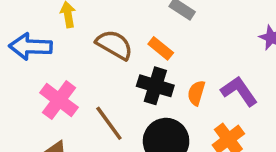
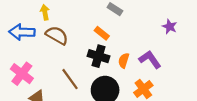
brown semicircle: (114, 45) -> (57, 35), moved
pink cross: (59, 100) -> (22, 74), moved

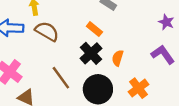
black cross: (98, 56) -> (91, 53), turned 30
purple L-shape: (150, 59) -> (163, 55), moved

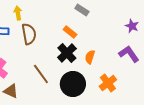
brown semicircle: (47, 31) -> (29, 34), turned 50

